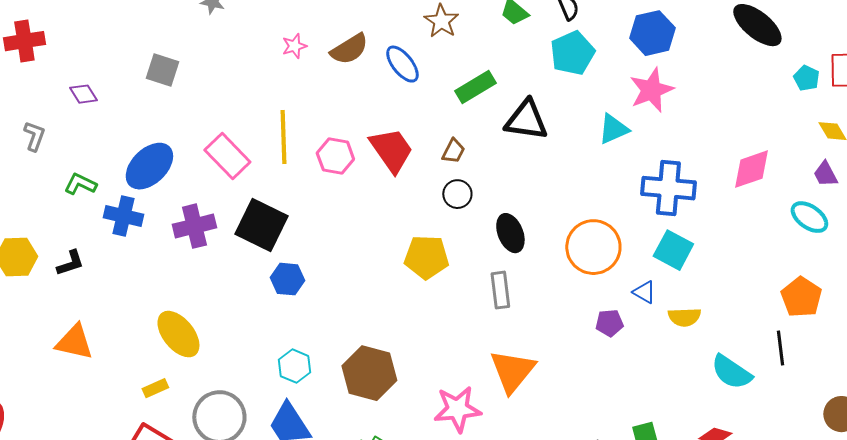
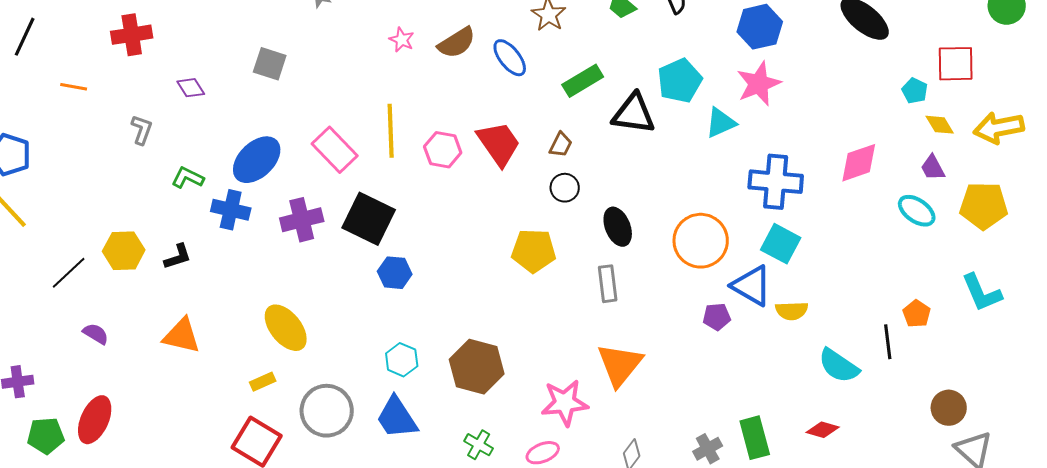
pink star: (294, 46) -> (402, 40), turned -30
cyan pentagon: (572, 53) -> (680, 81), moved
cyan pentagon: (806, 78) -> (915, 91), moved
blue triangle: (644, 292) -> (752, 286), size x1.8
orange pentagon: (801, 297) -> (917, 314), moved, size x0.7

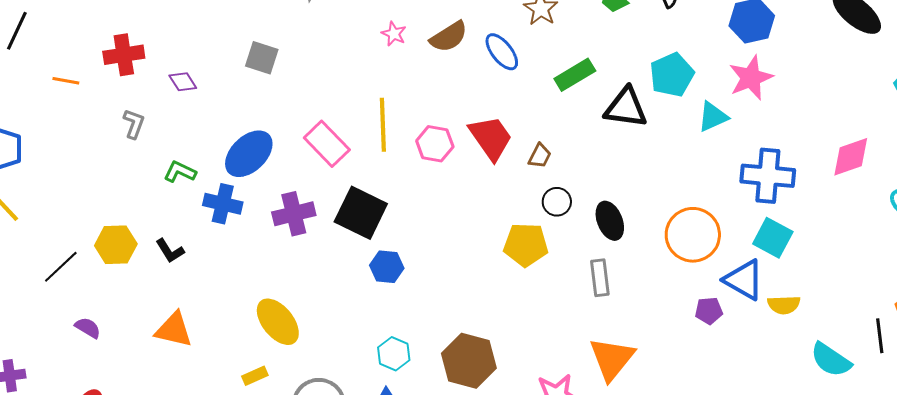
red cross: (132, 35) -> (124, 55), moved
brown trapezoid: (561, 145) -> (540, 156), moved
black circle: (565, 188) -> (557, 202), moved
black L-shape: (178, 257) -> (170, 251), turned 76

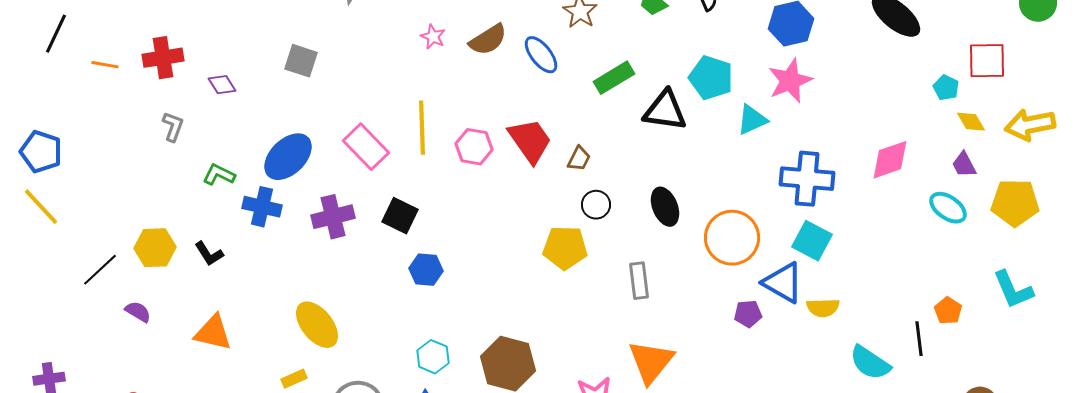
cyan pentagon: (672, 75) -> (711, 78), turned -30
orange line: (66, 81) -> (105, 65), moved
black square: (361, 213) -> (400, 216), size x0.7
black ellipse: (610, 221) -> (665, 207), moved
purple semicircle: (88, 328) -> (138, 312), moved

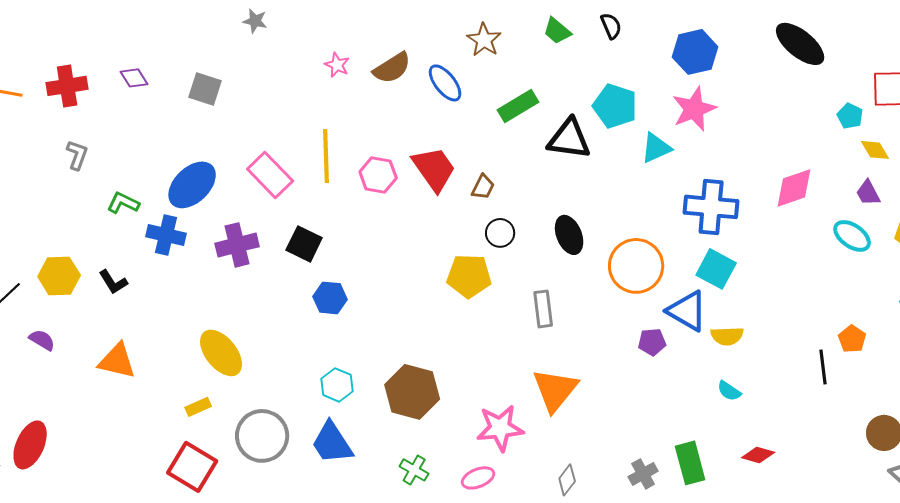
purple diamond: (222, 85) -> (134, 78), moved
cyan semicircle: (870, 363) -> (729, 391), moved, size x0.6

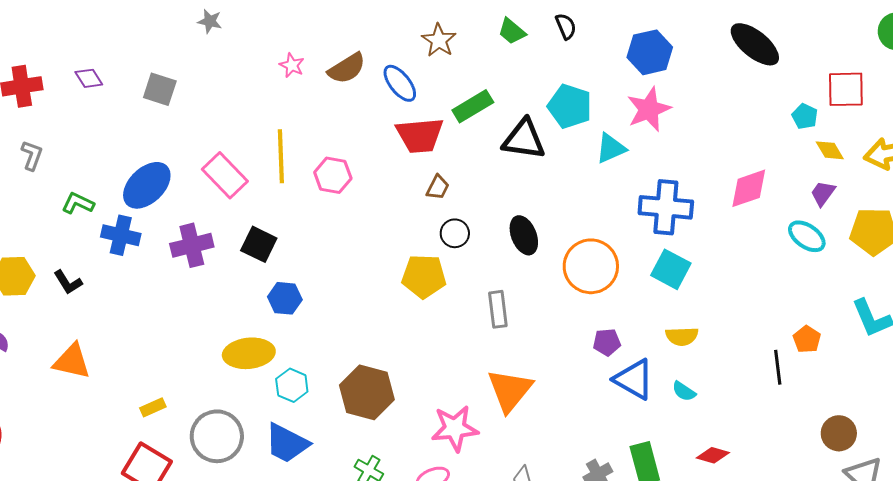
red trapezoid: (434, 169) -> (420, 135), moved, turned 120
purple trapezoid: (868, 193) -> (823, 193), turned 64
blue triangle: (687, 311) -> (634, 379), moved
yellow ellipse: (221, 353) -> (249, 353), moved, turned -57
blue trapezoid: (332, 443) -> (287, 443), turned -30

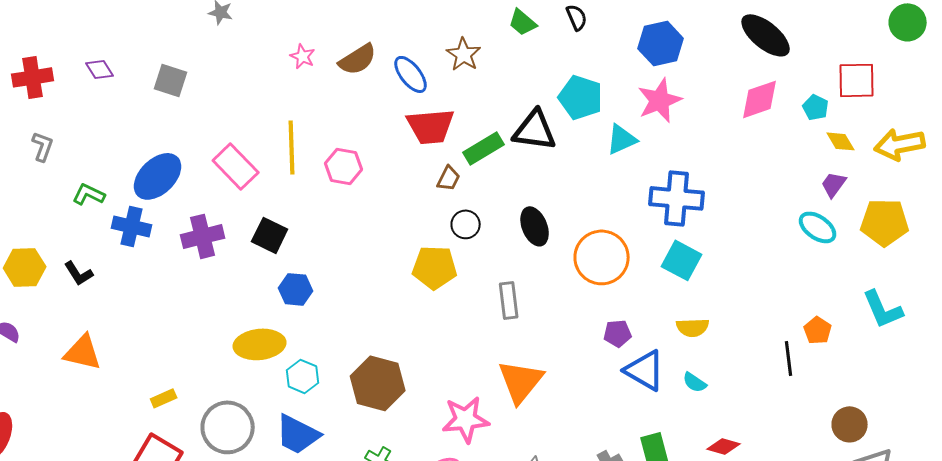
brown star: (439, 40) -> (464, 54), moved
green rectangle: (473, 106) -> (484, 148), moved
pink diamond: (749, 188) -> (760, 99), moved

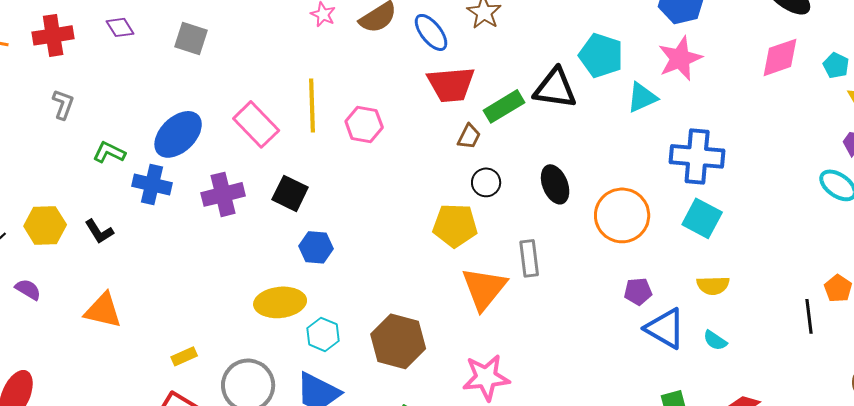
orange triangle: (521, 381) -> (484, 288), moved

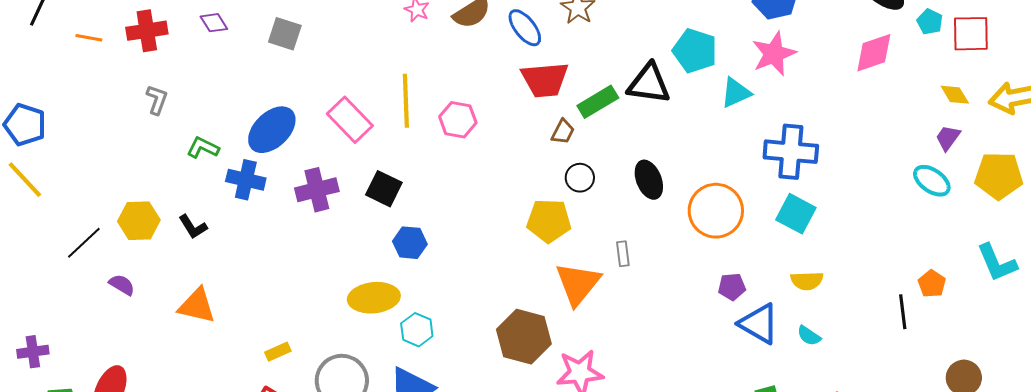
cyan pentagon: (836, 65) -> (930, 22), moved
gray rectangle: (529, 258) -> (623, 254), size x0.7
brown hexagon: (398, 341) -> (524, 337), moved

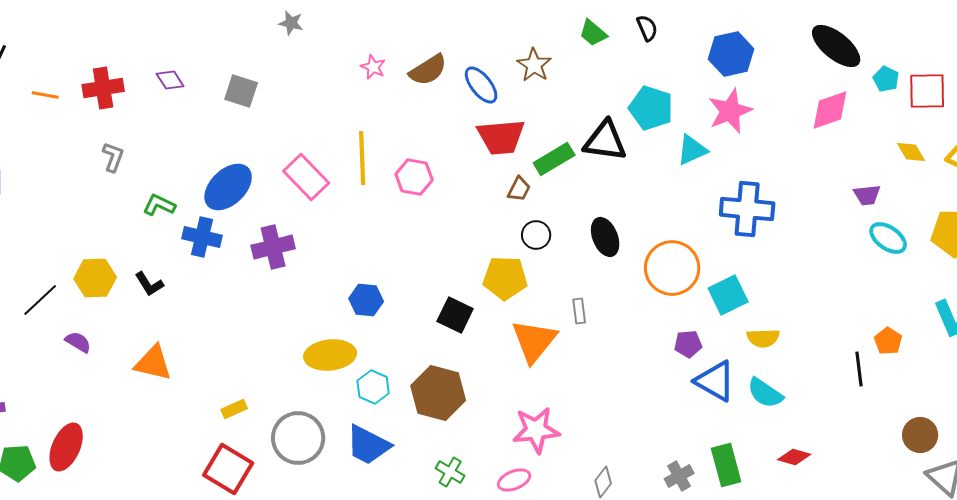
purple trapezoid: (948, 138) -> (867, 195), moved, turned -132
black square: (384, 189) -> (455, 315), moved
cyan square: (796, 214) -> (728, 295), moved, turned 36
cyan semicircle: (809, 336) -> (765, 393), size x1.5
brown hexagon: (524, 337) -> (438, 393), moved

